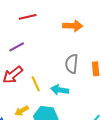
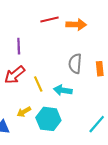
red line: (28, 17) -> (50, 19), moved
purple line: (17, 47) -> (19, 46), turned -63

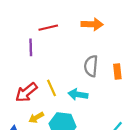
red line: (50, 19) -> (48, 28), moved
red arrow: (15, 75) -> (26, 92), moved

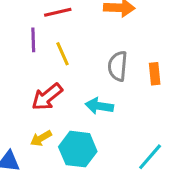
yellow line: (52, 88) -> (62, 54), moved
red arrow: (26, 92) -> (47, 97), moved

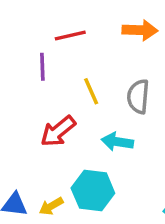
yellow line: (62, 54) -> (91, 91), moved
yellow arrow: (41, 138) -> (51, 206), moved

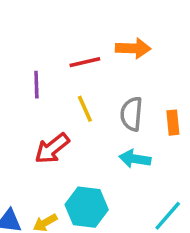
red line: (70, 35) -> (85, 62), moved
cyan arrow: (117, 142) -> (135, 159), moved

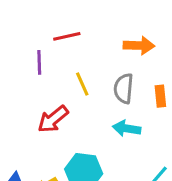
orange arrow: (133, 48) -> (139, 46), moved
red line: (85, 62) -> (67, 36), moved

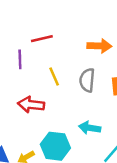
red arrow: (53, 119) -> (31, 105), turned 45
cyan arrow: (127, 128) -> (90, 128), moved

